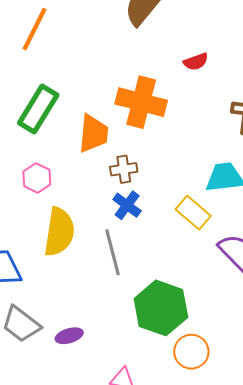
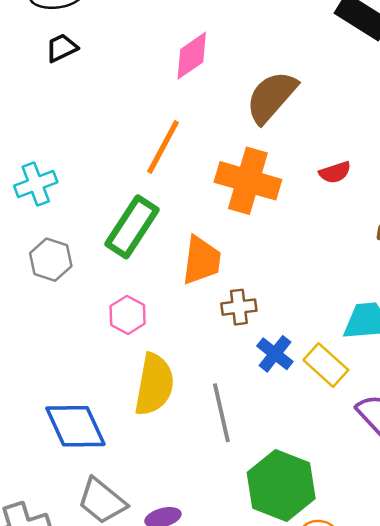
orange line: (35, 29) -> (163, 147), moved
orange cross: (141, 102) -> (248, 181), moved
blue cross: (127, 205) -> (275, 354), moved

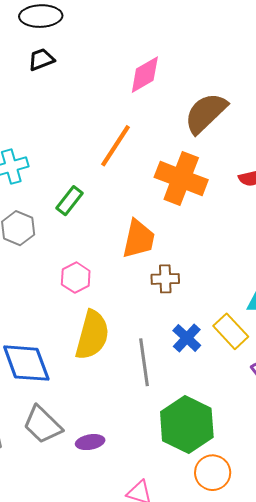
green rectangle: (132, 227) -> (69, 201), moved, size x0.6
blue cross: (275, 354) -> (187, 338), moved

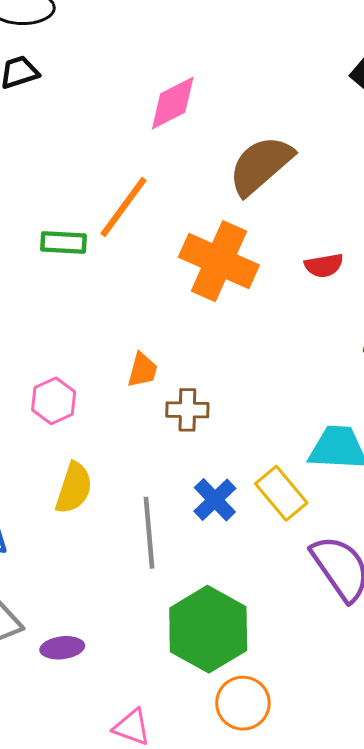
green rectangle: (69, 201) -> (63, 242), moved, turned 52
orange trapezoid: (139, 239) -> (142, 370), moved, size x0.6
yellow semicircle: (92, 335) -> (74, 488), size x0.7

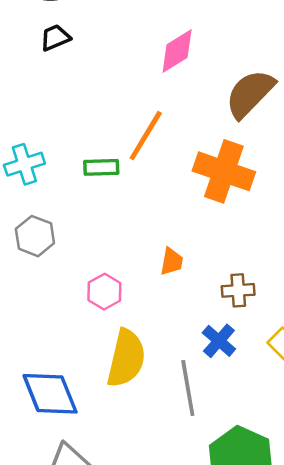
brown cross: (187, 410) -> (238, 290), moved
yellow semicircle: (74, 488) -> (126, 358), size x1.4
blue cross: (215, 500) -> (219, 341), moved

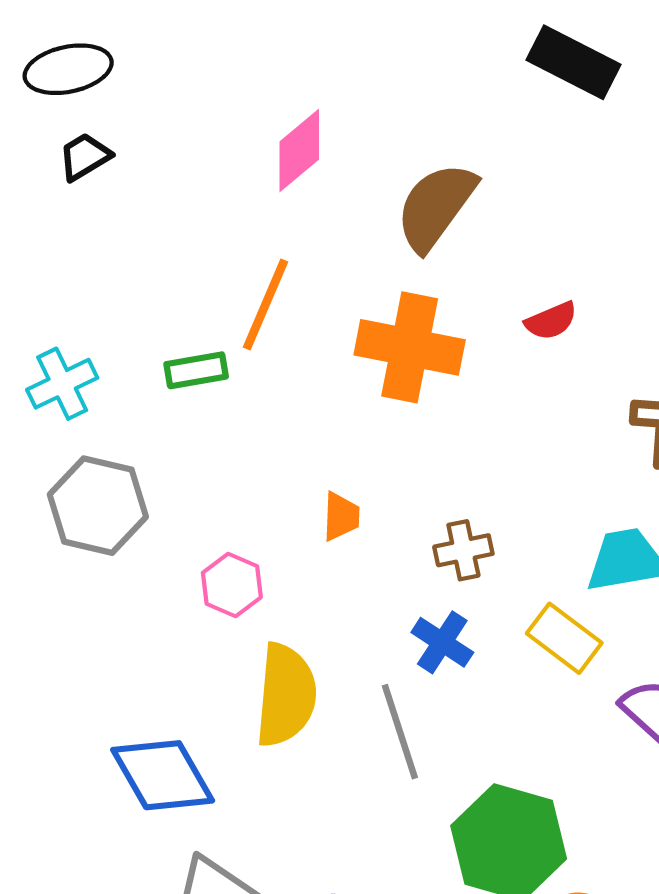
gray hexagon: (35, 236) -> (98, 506), size x1.4

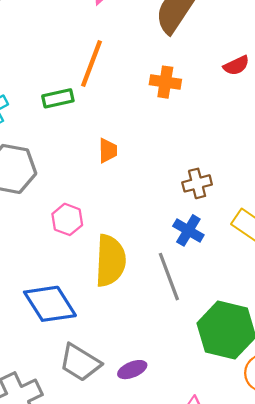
orange cross: (410, 347) -> (165, 82), size x0.6
orange trapezoid: (341, 516) -> (108, 151), moved
pink hexagon: (232, 585) -> (67, 219), moved

